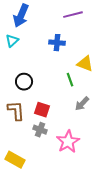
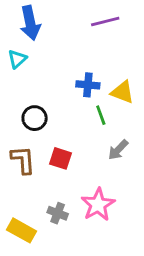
blue arrow: (21, 16) -> (30, 23), turned -35
blue cross: (57, 43) -> (88, 85), moved
gray cross: (40, 130) -> (58, 213), moved

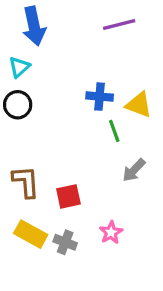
black circle: (35, 118) -> (18, 105), moved
red square: (60, 158) -> (68, 196), moved, turned -30
pink star: (98, 205) -> (111, 232), size x0.6
yellow rectangle: (22, 230) -> (31, 234), moved

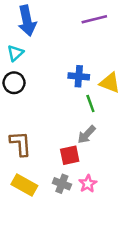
gray arrow: (134, 170) -> (87, 135), moved
red square: (68, 196) -> (70, 155), moved
gray cross: (65, 242) -> (62, 184), moved

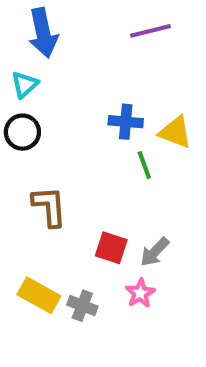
gray arrow: (87, 135) -> (155, 252), moved
brown L-shape: (20, 144) -> (49, 206), moved
red square: (70, 155) -> (111, 248), turned 30
gray cross: (62, 184) -> (82, 306), moved

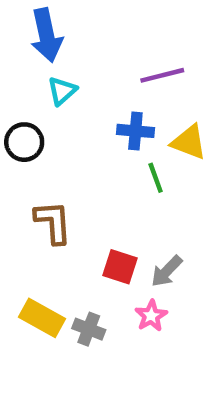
purple line: (151, 31) -> (162, 75), moved
cyan triangle: (24, 85) -> (62, 91), moved

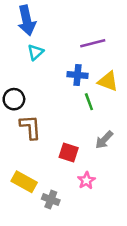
black circle: (24, 142) -> (14, 99), moved
gray arrow: (167, 271) -> (104, 140), moved
gray cross: (89, 329) -> (51, 200), moved

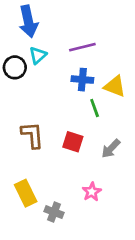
purple line: (93, 43) -> (82, 47), moved
black circle: (14, 99) -> (15, 67), moved
red square: (69, 153) -> (73, 142), moved
yellow rectangle: (24, 182) -> (26, 193), turned 35

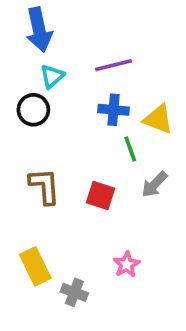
black circle: (15, 67) -> (33, 110), moved
gray arrow: (111, 149) -> (154, 184), moved

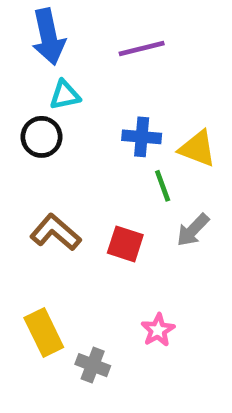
purple line: (113, 65) -> (142, 48), moved
cyan triangle: (52, 76) -> (65, 95), turned 30
brown L-shape: (45, 186) -> (55, 232), turned -45

